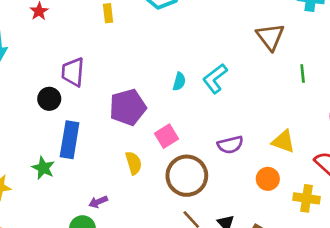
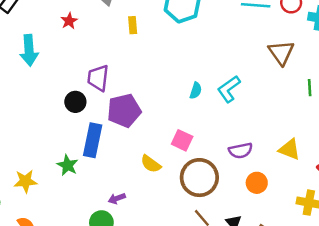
purple pentagon: (128, 107) -> (124, 111), moved
pink square: (166, 136) -> (182, 140), turned -35
yellow semicircle: (134, 163) -> (151, 164), turned 140
orange circle: (268, 179) -> (257, 183), moved

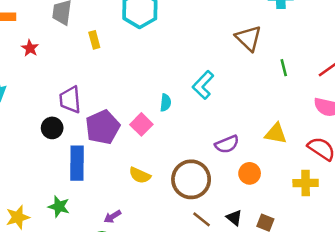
cyan semicircle: (196, 91) -> (166, 103), moved
pink square: (182, 140) -> (141, 124), moved, turned 30
green star: (68, 165) -> (59, 207), moved

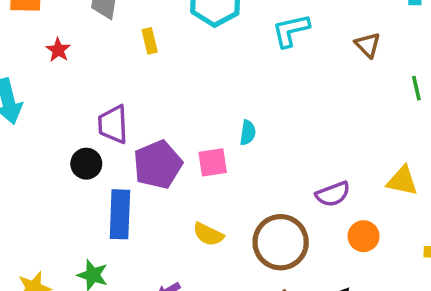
brown triangle: (248, 38) -> (368, 45), size x0.7
cyan L-shape: (203, 85) -> (291, 30), moved, turned 32
pink square: (141, 124) -> (213, 162), turned 35

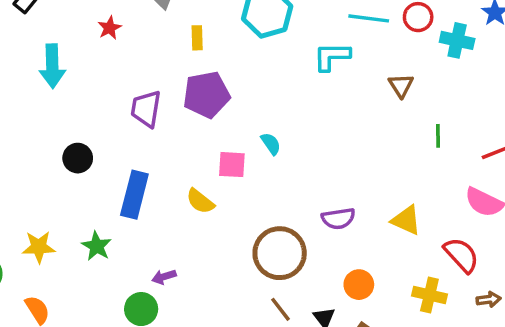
cyan semicircle: (248, 133) -> (271, 144), turned -55
black circle: (86, 164) -> (78, 158), moved
purple pentagon: (158, 165) -> (207, 95), moved
yellow semicircle: (208, 234) -> (200, 201), moved
orange circle: (364, 236) -> (359, 285), moved

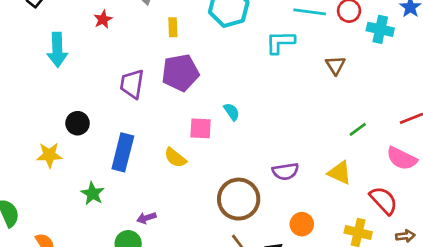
green line: (438, 136) -> (358, 129), moved, turned 54
yellow star: (39, 247) -> (49, 155), moved

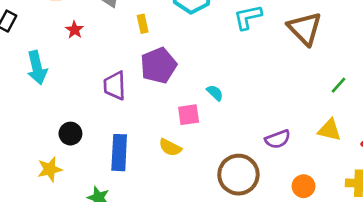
brown triangle: (335, 65) -> (305, 28), size x1.8

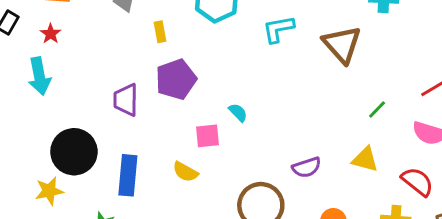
red star: (75, 30) -> (51, 34), moved
black circle: (70, 134) -> (74, 152), size x1.8

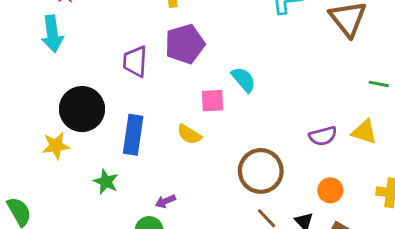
green line: (377, 109) -> (379, 84), turned 54
cyan semicircle: (238, 112) -> (243, 80), size x1.4
purple semicircle: (306, 167) -> (323, 136), moved

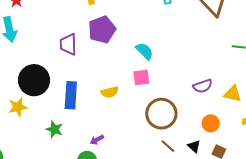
pink square: (213, 101) -> (141, 78), moved
yellow triangle: (364, 132) -> (233, 94), moved
yellow semicircle: (189, 134) -> (110, 92), turned -42

